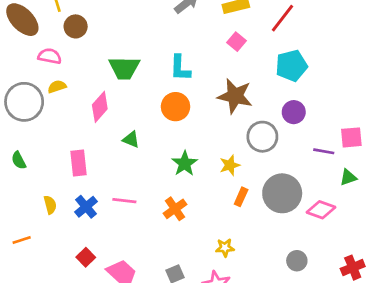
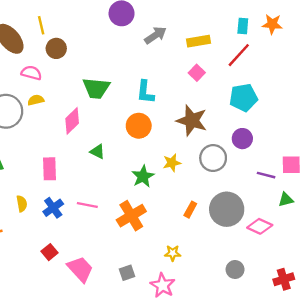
yellow star: (230, 165) -> (172, 163), moved
orange cross: (175, 209) -> (131, 216), size x1.4

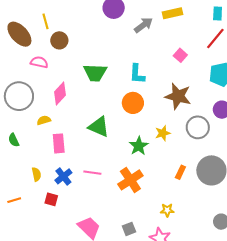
yellow rectangle: (199, 41) -> (173, 13), moved
yellow semicircle: (36, 100) -> (44, 120), moved
pink diamond: (72, 121) -> (60, 93), moved
green triangle: (97, 152) -> (99, 127), size x1.6
red square: (50, 252) -> (51, 199), moved, turned -32

